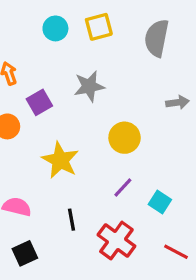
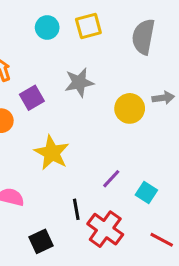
yellow circle: (125, 138) -> (130, 108), moved
black line: (71, 220) -> (76, 209), moved
black square: (25, 253) -> (41, 241), moved

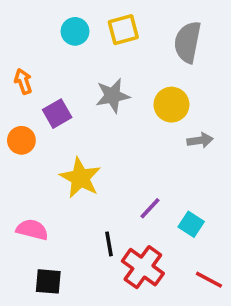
gray arrow: (163, 98) -> (200, 140), moved
yellow circle: (130, 108) -> (171, 105), moved
black square: (41, 241) -> (48, 281), moved, turned 30

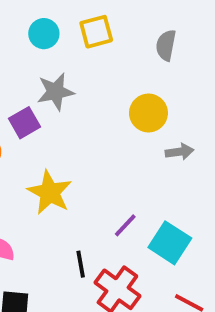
gray semicircle: (188, 42) -> (166, 45), size x0.7
gray star: (113, 96) -> (55, 92), moved
cyan square: (191, 224) -> (170, 243), size x1.5

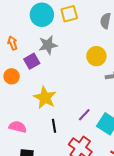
cyan circle: (44, 34) -> (42, 15), size x1.5
black line: (81, 264) -> (54, 126), moved

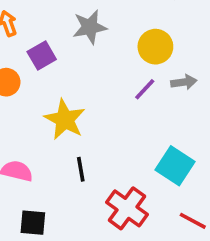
gray star: (48, 45) -> (90, 27), moved
purple line: (84, 115) -> (145, 89), moved

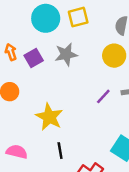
yellow circle: (155, 47) -> (114, 56), moved
purple square: (42, 56) -> (34, 58), moved

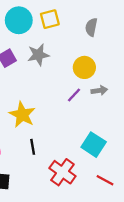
yellow circle: (114, 56) -> (84, 67), moved

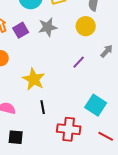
yellow circle: (84, 67) -> (86, 26), moved
gray arrow: (99, 90) -> (107, 51), moved, turned -40
red cross: (62, 172) -> (69, 129), turned -30

